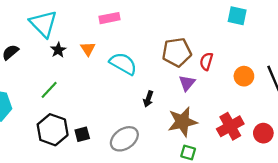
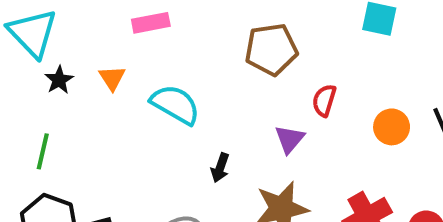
brown pentagon: (177, 52) -> (271, 49), moved
green line: (49, 90) -> (43, 151), turned -30

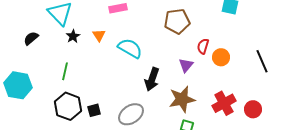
orange circle: (392, 127) -> (221, 57), moved
black arrow: (220, 168) -> (152, 79), size x1.6

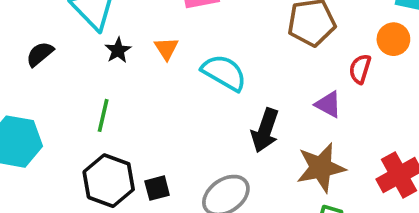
orange circle: (221, 57) -> (393, 39), moved
purple triangle: (186, 65) -> (328, 104), turned -42

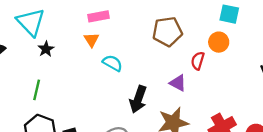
orange triangle: (166, 48) -> (91, 40), moved
cyan semicircle: (224, 73) -> (112, 63), size x0.7

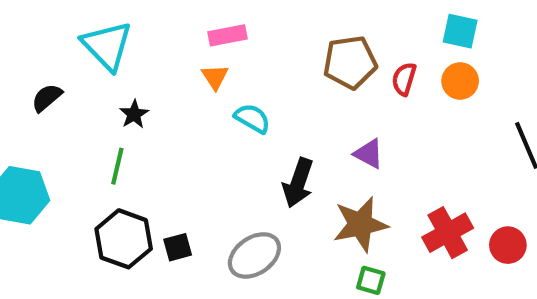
orange circle: (219, 42) -> (460, 81), moved
black star: (46, 49) -> (134, 114), moved
red semicircle: (198, 61) -> (404, 79), moved

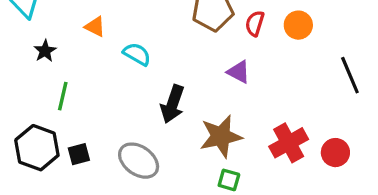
orange triangle: (215, 77) -> (95, 27), moved, turned -30
purple triangle: (369, 154) -> (239, 72), moved
green line: (117, 166) -> (63, 96), moved
gray ellipse: (254, 255) -> (139, 161), turned 69

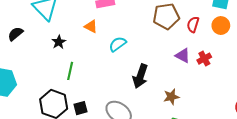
cyan semicircle: (137, 54) -> (118, 44), turned -66
brown star: (221, 136) -> (171, 97), size x0.6
red cross: (289, 143) -> (204, 59), moved, size x0.6

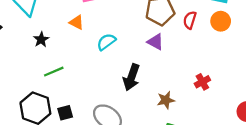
purple triangle: (183, 55) -> (155, 42), moved
red cross: (204, 59) -> (202, 82), moved
green line: (70, 71) -> (54, 72), turned 54

